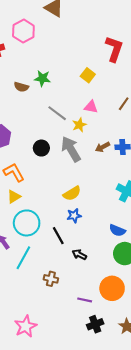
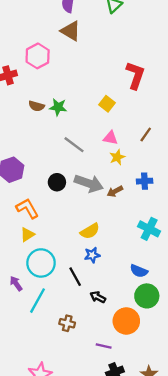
brown semicircle: (21, 87) -> (36, 106), moved
yellow star: (79, 125) -> (117, 157), moved
brown arrow: (103, 147) -> (115, 191), moved
gray arrow: (71, 149) -> (89, 183), turned 140
orange circle: (112, 288) -> (126, 321), moved

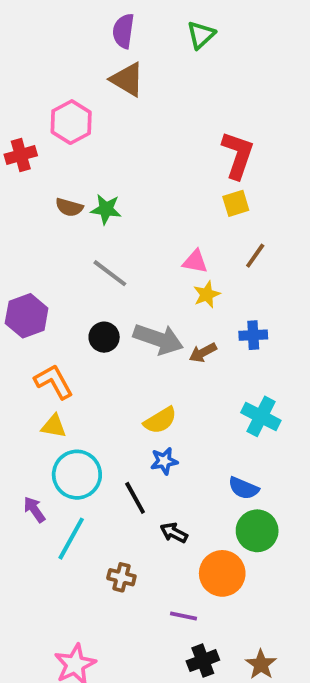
yellow square: (107, 104) -> (236, 203), moved, turned 35
gray line: (74, 145) -> (110, 273), moved
yellow triangle: (27, 235) -> (54, 426), turned 42

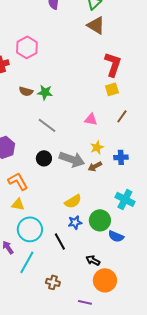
brown triangle: (127, 79) -> (96, 25), moved
yellow star: (207, 294) -> (97, 147), moved
green circle: (257, 531) -> (100, 220), moved
black arrow: (174, 533) -> (93, 260), moved

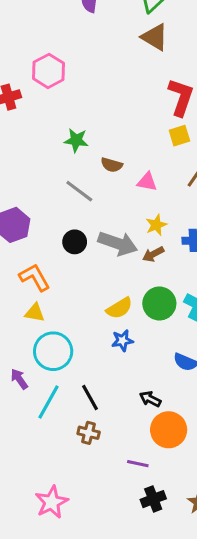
brown semicircle: (26, 91) -> (112, 165), moved
green circle: (100, 220) -> (159, 303), moved
black line: (60, 241) -> (90, 397), moved

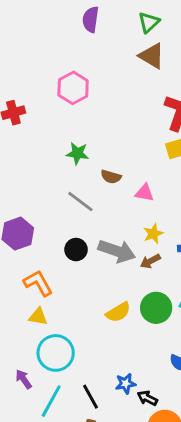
pink hexagon: (48, 71) -> (73, 88), moved
blue star: (122, 340) -> (126, 384), moved

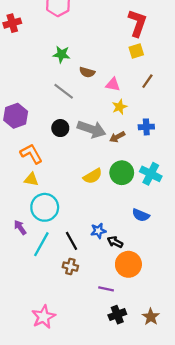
yellow star: (153, 234) -> (119, 107), moved

